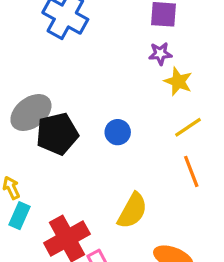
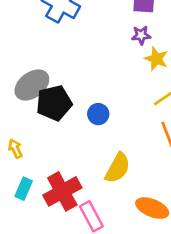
blue circle: (118, 132) -> (98, 114), moved
cyan rectangle: (20, 216) -> (24, 189), moved

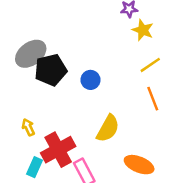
yellow arrow: (15, 149) -> (28, 127), moved
cyan rectangle: (24, 189) -> (34, 167), moved

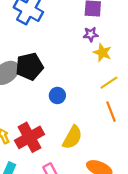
black pentagon: (51, 70) -> (29, 67), moved
red cross: (58, 150) -> (29, 137), moved

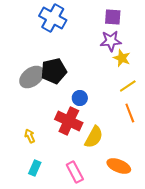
purple star: (91, 34) -> (111, 41), size x1.5
red cross: (29, 137) -> (69, 121), moved, turned -36

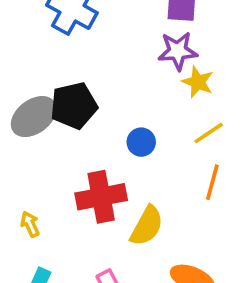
blue circle: (80, 98) -> (141, 142), moved
orange line: (130, 113) -> (212, 182), turned 36
red cross: (69, 121) -> (101, 197), turned -36

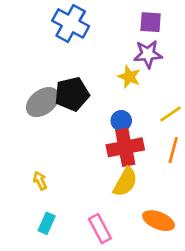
yellow star: (198, 82) -> (129, 77), moved
red cross: (101, 197) -> (125, 147), moved

